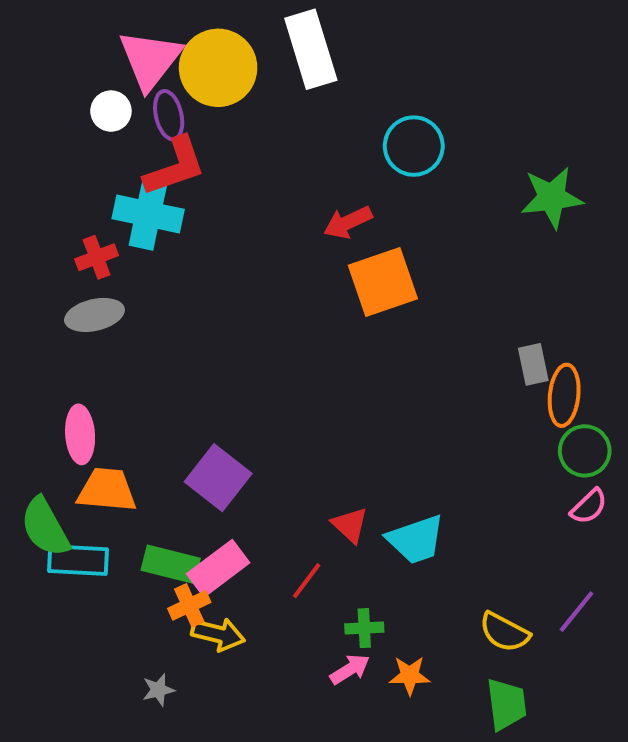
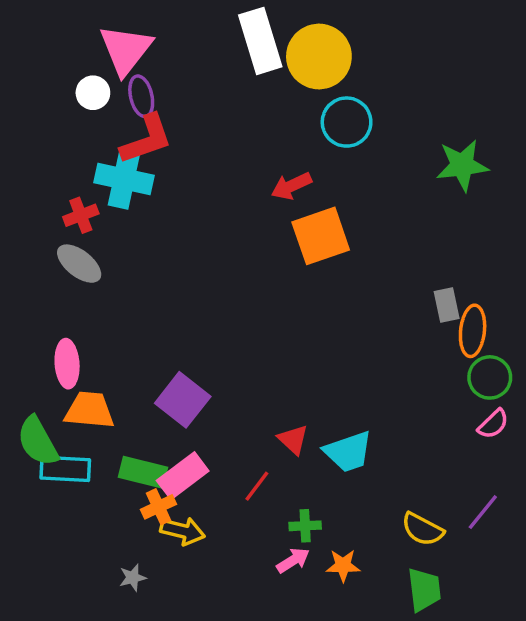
yellow circle: (218, 68) -> (319, 57), moved
gray ellipse: (94, 315) -> (79, 264), turned 51

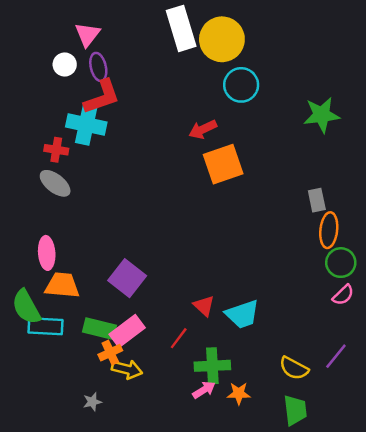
pink triangle: (126, 50) -> (87, 34), size x0.7
red cross: (81, 215) -> (56, 150), turned 30
gray rectangle: (447, 305) -> (317, 200), moved
green cross: (305, 526) -> (212, 366), size x1.6

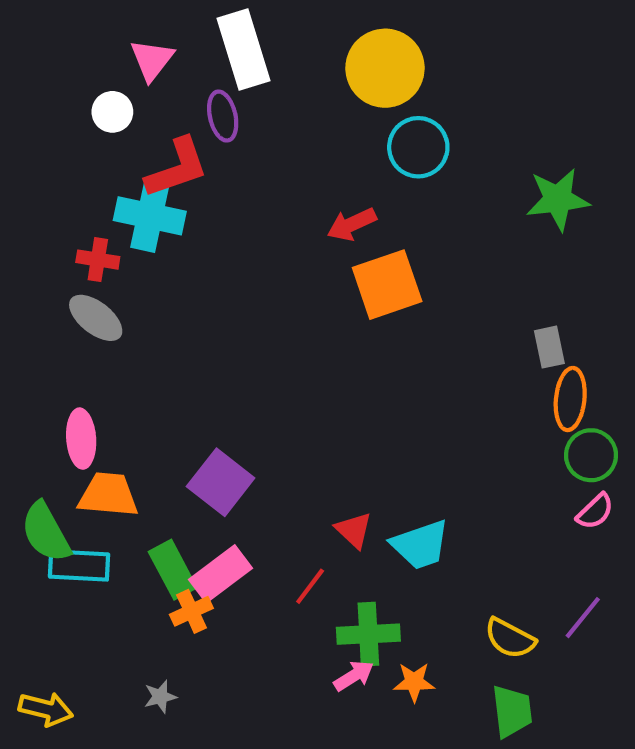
white rectangle: (181, 28) -> (243, 49), moved
purple ellipse: (98, 67) -> (223, 116), moved
green rectangle: (99, 329) -> (173, 570), turned 48
yellow arrow: (127, 369) -> (46, 709), moved

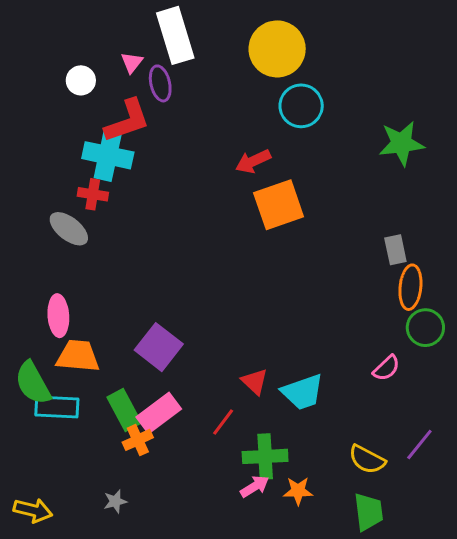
pink triangle: (152, 60) -> (132, 62), moved, size x0.7
red cross: (98, 260) -> (93, 194), moved
pink semicircle: (595, 511) -> (386, 368), moved

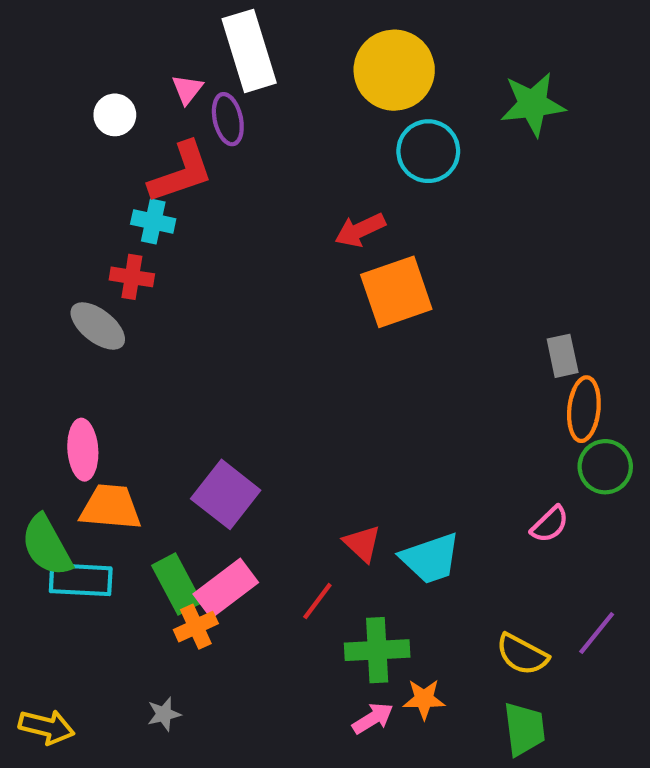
green star: (401, 143) -> (533, 104), moved
cyan cross: (108, 155) -> (153, 222), size x0.6
pink arrow: (255, 486) -> (373, 718), moved

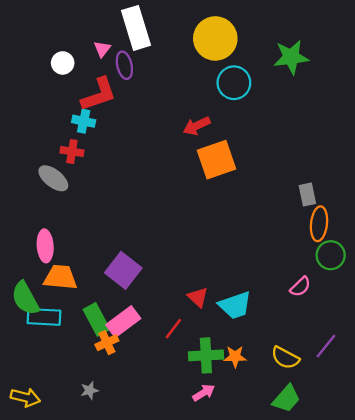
orange star: (424, 699) -> (235, 357), moved
green trapezoid: (524, 729) -> (286, 399), turned 48

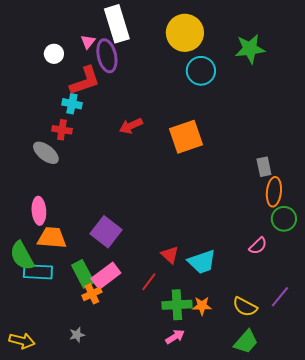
purple ellipse: (124, 65) -> (107, 56), size x1.4
red arrow: (197, 126) -> (131, 126), moved

